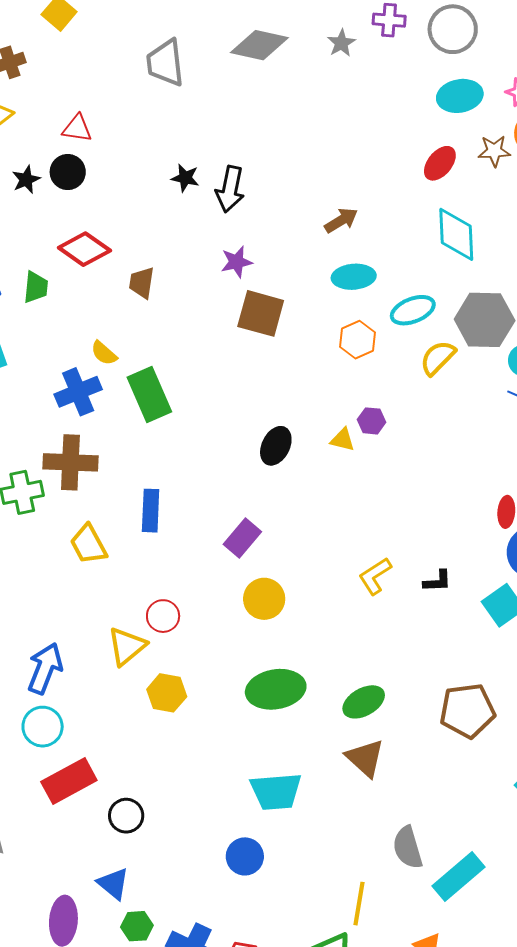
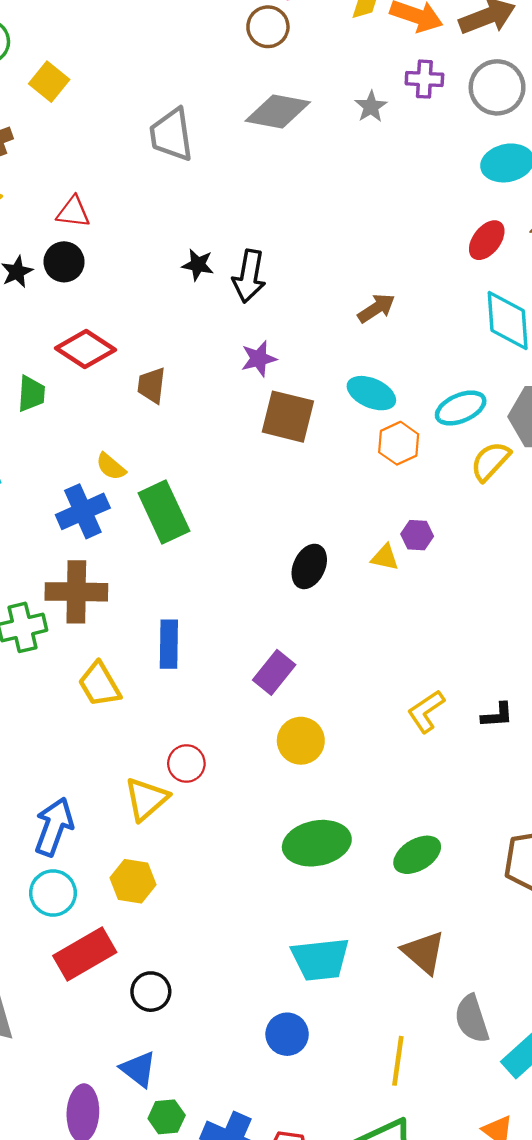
cyan ellipse: (354, 277) -> (371, 393), moved, turned 30
yellow hexagon: (167, 693) -> (133, 881), moved
brown triangle: (365, 758) -> (424, 952), moved
yellow line: (359, 904) -> (398, 1061), moved

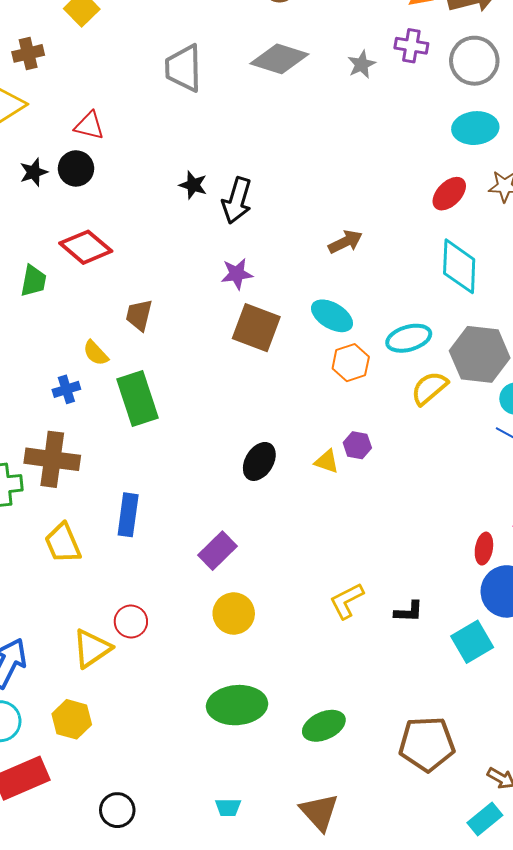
brown trapezoid: (152, 385) -> (139, 315), moved
blue cross: (83, 511) -> (66, 389), size x0.6
cyan trapezoid: (320, 959) -> (228, 807), size x0.5
black circle: (151, 992) -> (117, 810), moved

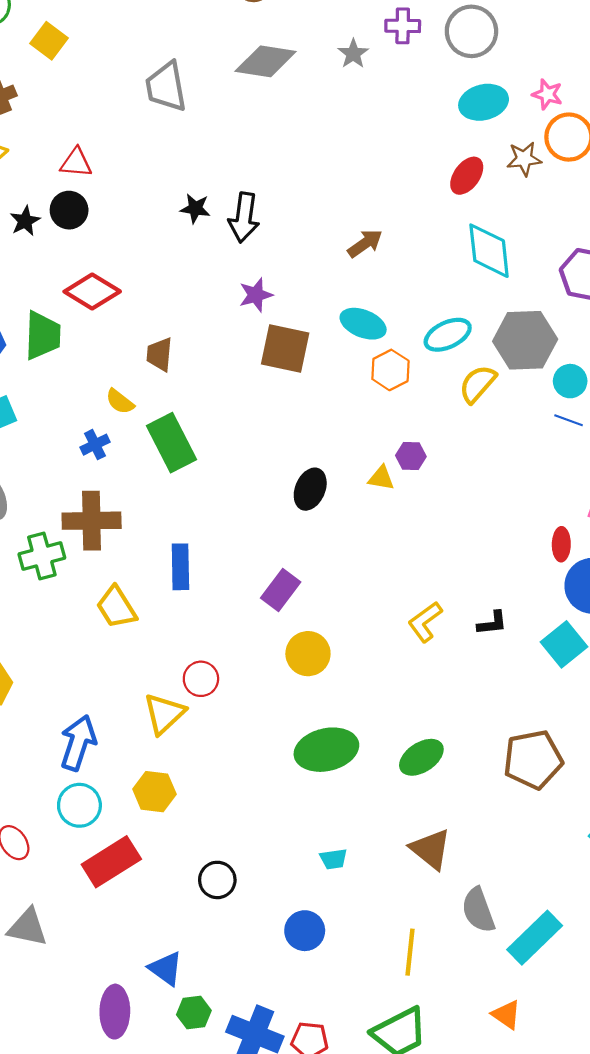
green trapezoid: (33, 281) -> (43, 335), size x1.4

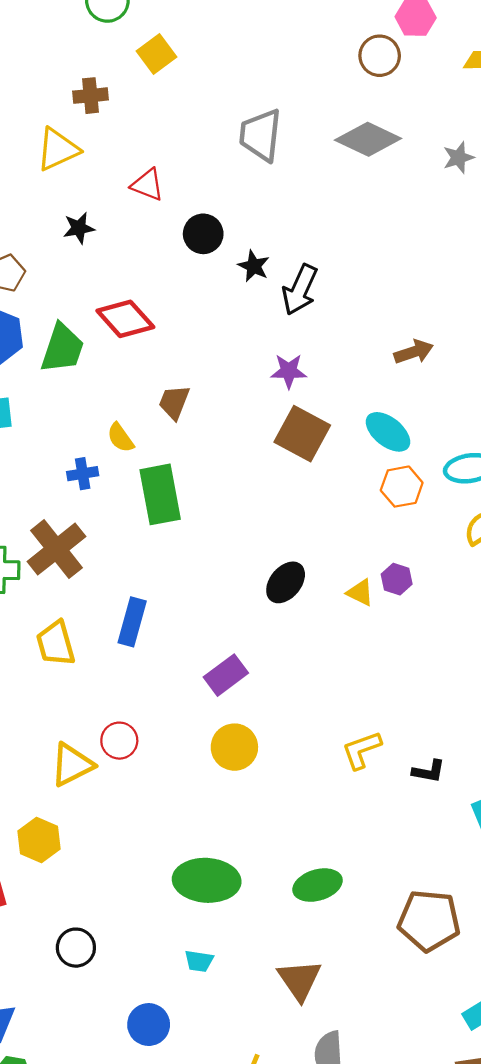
black circle: (69, 210) -> (203, 234), moved
brown cross: (92, 521) -> (56, 549), turned 36
green ellipse: (326, 750) -> (207, 880), moved

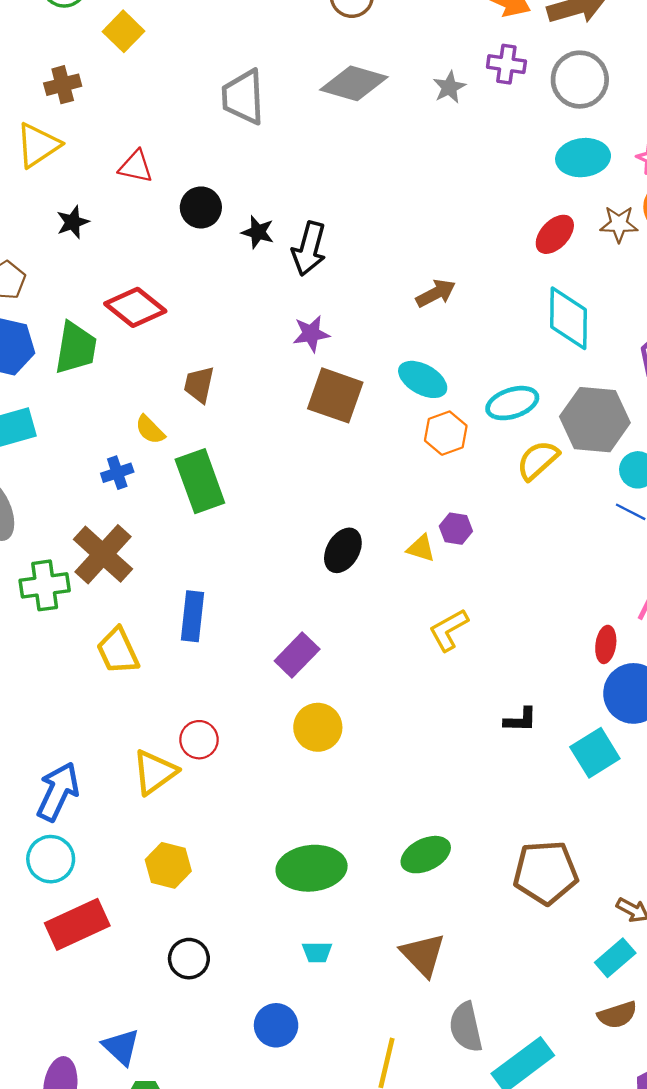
yellow L-shape: (362, 750) -> (449, 630), moved
yellow hexagon: (39, 840) -> (168, 865), moved

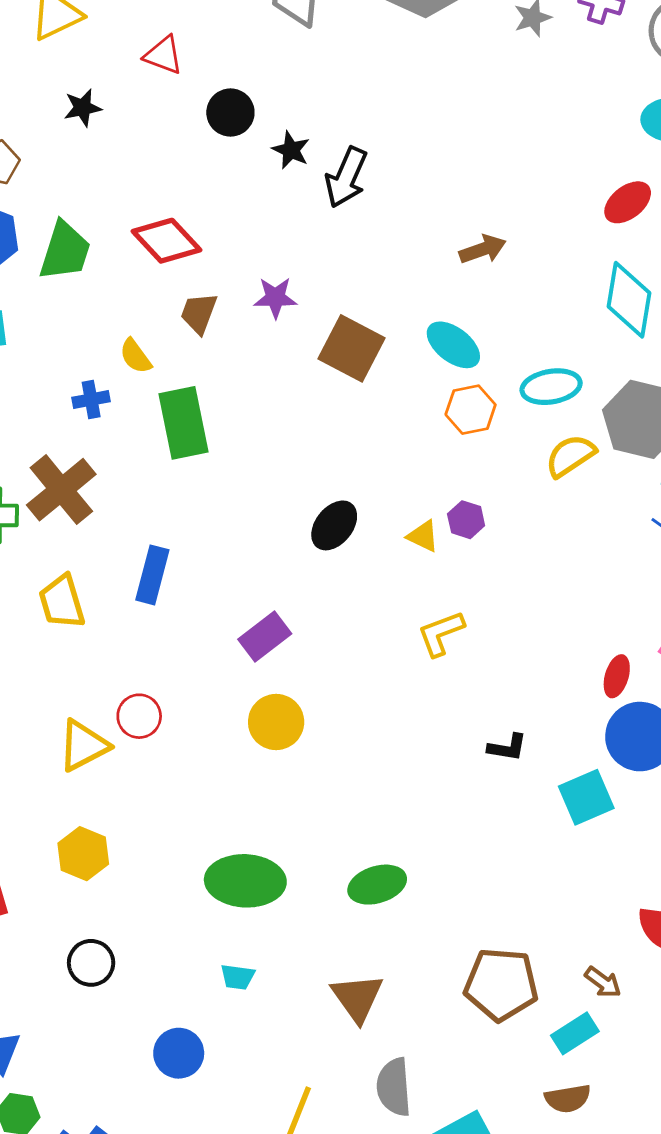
red diamond: (135, 307) -> (166, 241), moved
purple star: (311, 334) -> (275, 298), moved
brown pentagon: (546, 872) -> (501, 984), moved

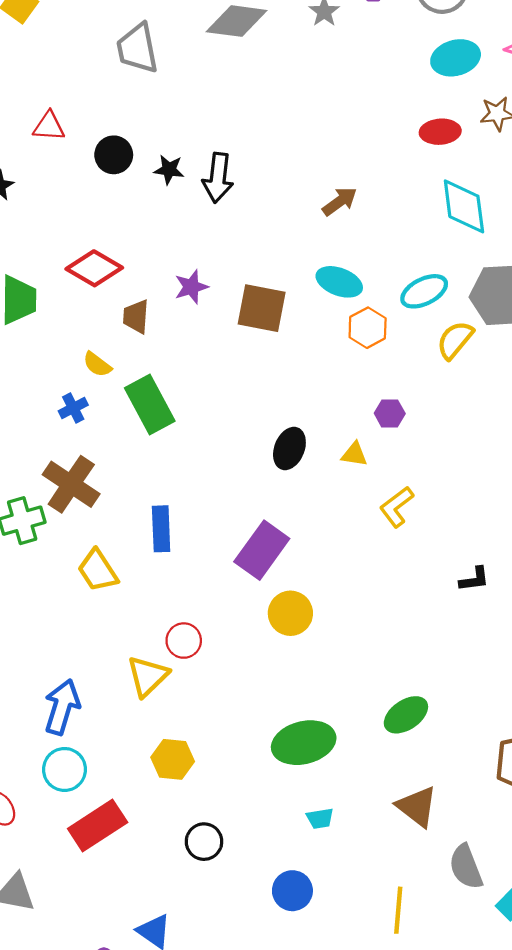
red ellipse: (628, 202) -> (440, 132), turned 51
yellow triangle: (423, 536) -> (354, 454), moved
purple rectangle: (265, 637) -> (262, 550), size x1.4

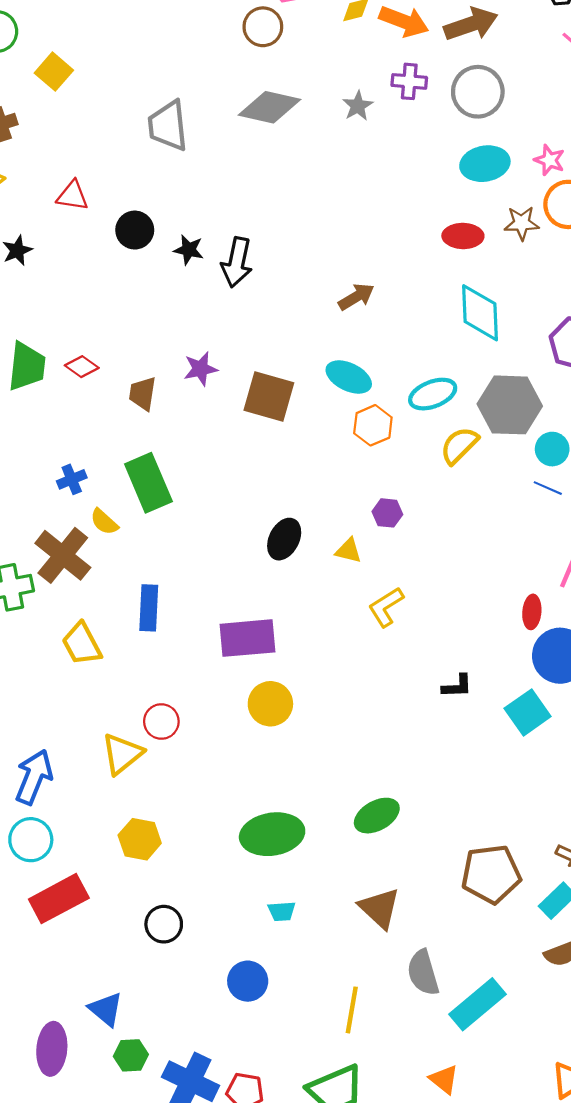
red diamond: (94, 268) -> (82, 367), moved, size x0.6
yellow semicircle: (97, 364) -> (104, 522), moved
purple rectangle: (262, 550) -> (247, 638), turned 44

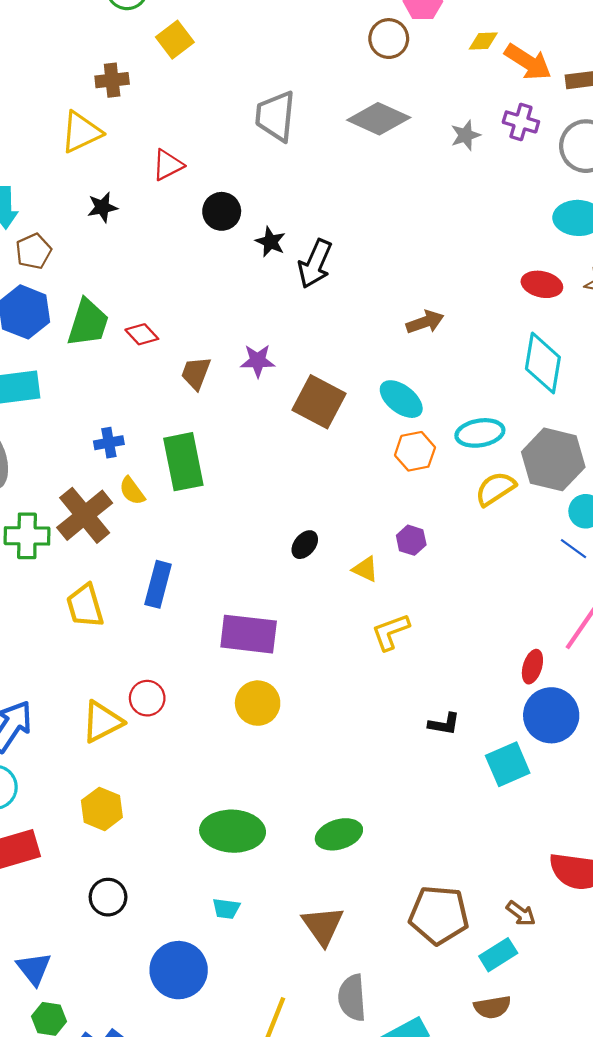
red triangle: (72, 196) -> (168, 165), turned -48
black ellipse: (284, 539) -> (305, 545), size x0.7
blue circle: (248, 981) -> (179, 970), size x1.4

